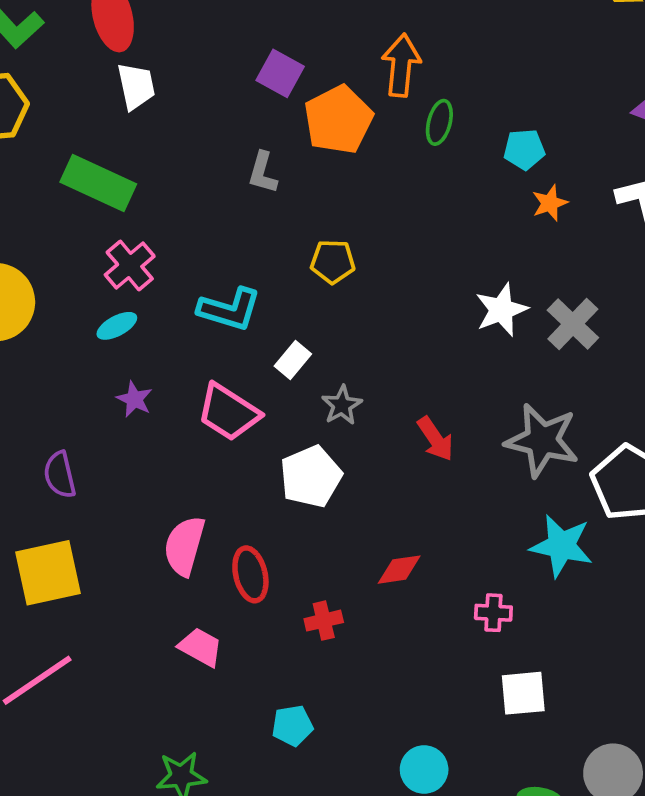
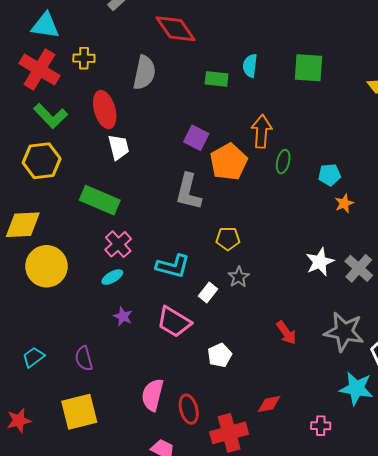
gray L-shape: (263, 173) -> (188, 192), size x1.6
gray star: (342, 405) -> (239, 277), moved
white pentagon: (311, 477) -> (220, 355), size x0.7
red cross: (324, 621) -> (229, 433), size x1.8

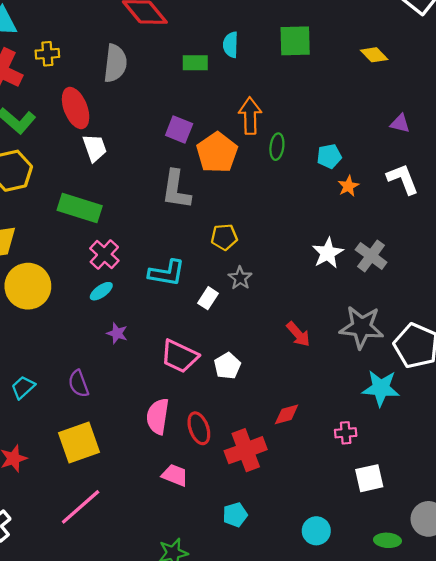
pink trapezoid: (174, 322) -> (180, 356), moved

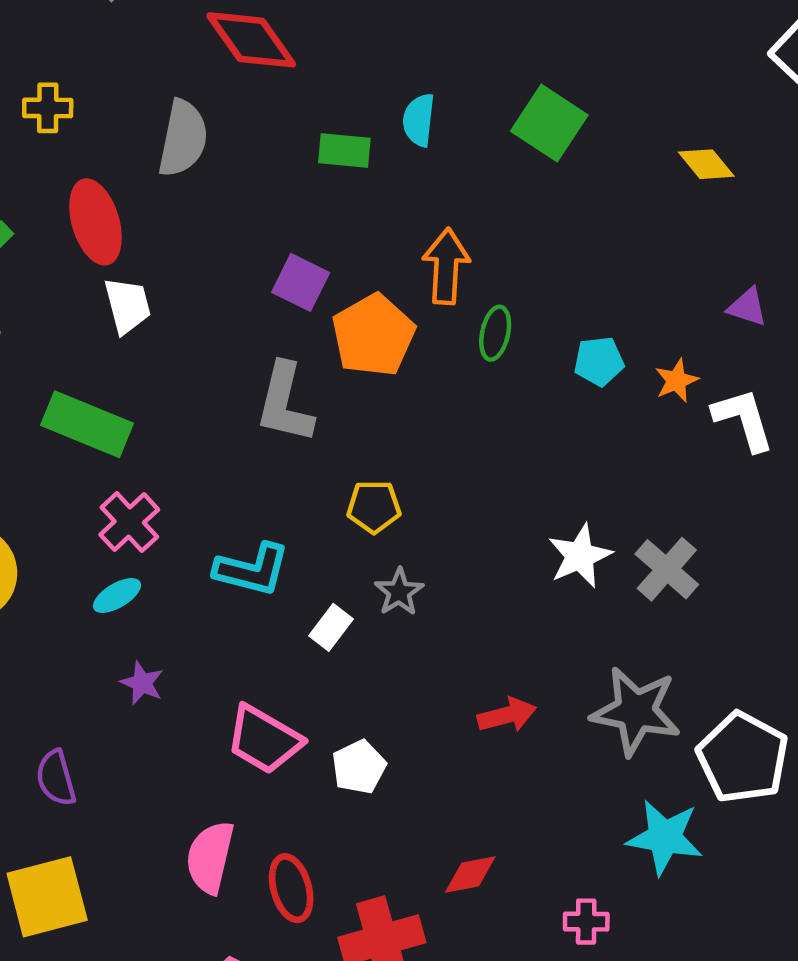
green square: (295, 41) -> (549, 123), turned 30
orange star: (348, 186) -> (676, 381), moved
red arrow: (298, 334) -> (507, 715), turned -68

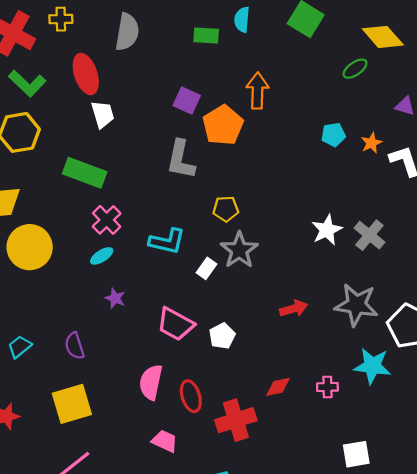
yellow diamond: (706, 164) -> (383, 37), size x1.5
green ellipse: (495, 333) -> (355, 69), moved, turned 45
gray star: (399, 592) -> (239, 250), size x1.6
pink cross: (586, 922) -> (327, 387), moved

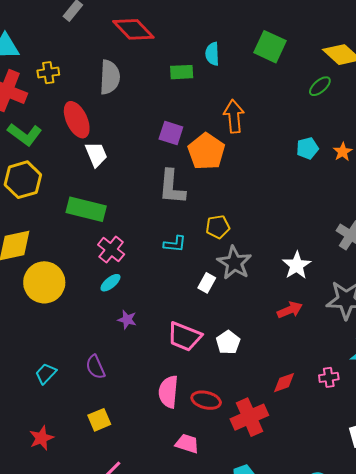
white star: (327, 230) -> (297, 265), moved
cyan L-shape: (167, 241) -> (175, 244), moved, size x0.7
red ellipse: (191, 396) -> (206, 400), turned -52
yellow square: (72, 404) -> (99, 420), size x0.6

